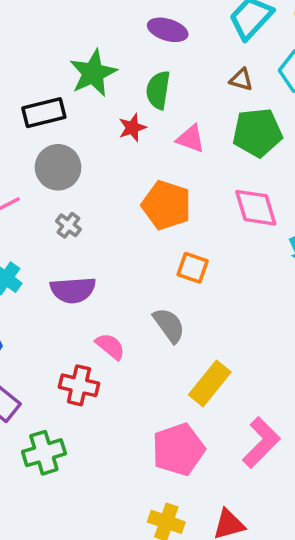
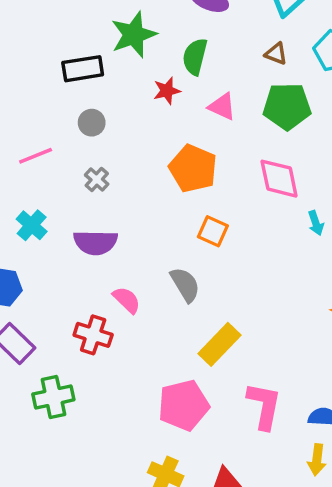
gray circle: (58, 167) -> (92, 123), size x0.6
pink L-shape: (261, 442) -> (264, 406), turned -39

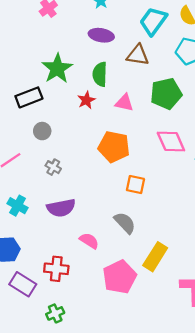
brown triangle: (276, 54) -> (138, 55), moved, size x1.5
red cross: (93, 335) -> (56, 269), moved
green cross: (53, 397) -> (55, 313), size x0.7
pink pentagon: (184, 405) -> (120, 277), moved

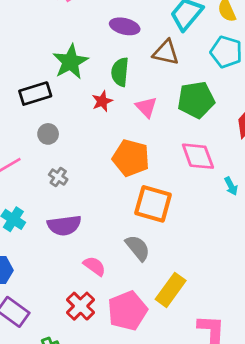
pink triangle: (124, 103) -> (146, 107), turned 30
orange square: (135, 185) -> (153, 204), size x1.6
red cross: (56, 269) -> (81, 306), moved, turned 35

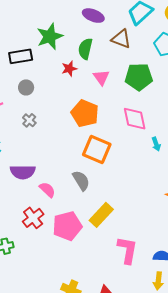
purple semicircle: (64, 225) -> (23, 172), moved

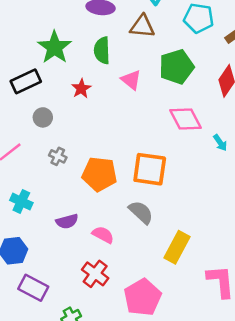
red star: (69, 69) -> (81, 89), moved
orange pentagon: (85, 113) -> (99, 174), moved
purple semicircle: (23, 172) -> (67, 221), size x0.7
pink pentagon: (67, 226) -> (142, 297), moved

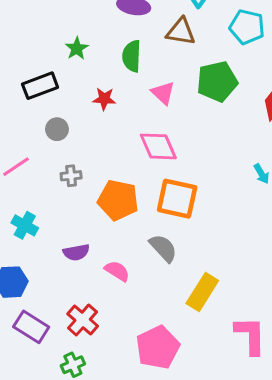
green star: (55, 47) -> (77, 48), size x0.6
red star: (81, 89) -> (104, 99), turned 30
pink diamond: (185, 119) -> (158, 146), moved
gray cross: (58, 156) -> (71, 176), turned -36
red cross: (95, 274) -> (83, 320), moved

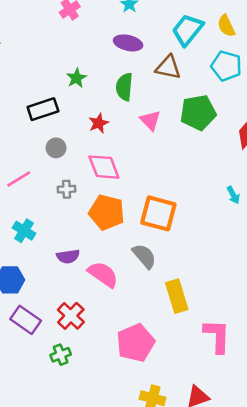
red star: (104, 99) -> (99, 123), turned -30
pink diamond: (158, 146) -> (104, 167), moved
pink semicircle: (117, 271) -> (103, 274), size x1.4
yellow rectangle: (202, 292) -> (177, 296), turned -52

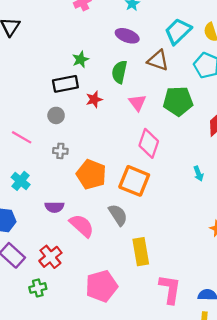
black rectangle: (43, 109) -> (65, 84), moved
pink diamond: (104, 167) -> (149, 143), moved, turned 32
pink line: (19, 179) -> (22, 137), turned 54

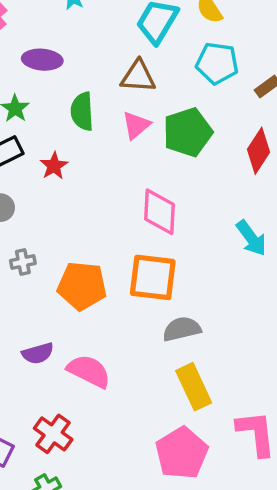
purple ellipse: (127, 36) -> (42, 60), moved
pink triangle: (137, 103) -> (136, 125), moved, turned 42
cyan arrow: (198, 174) -> (251, 238), size x1.5
gray semicircle: (118, 215) -> (182, 329), moved, turned -55
pink pentagon: (101, 286) -> (182, 453), moved

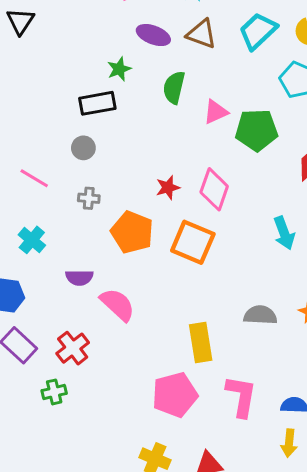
brown triangle: (138, 76) -> (202, 34), moved
red star: (54, 166) -> (168, 188), moved
gray semicircle: (182, 329) -> (260, 315), moved

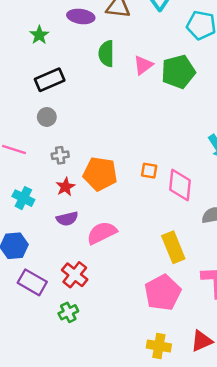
green star: (119, 69) -> (39, 35), moved
red star: (168, 188) -> (65, 187), moved
pink diamond: (214, 189) -> (180, 185), moved
orange square: (193, 242) -> (149, 171), size x0.5
pink semicircle: (118, 305) -> (102, 233), turned -56

